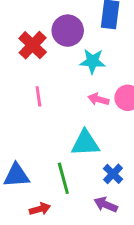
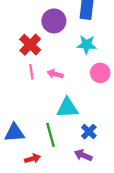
red cross: (33, 45) -> (30, 45), moved
cyan star: (93, 61) -> (87, 45), moved
pink arrow: (98, 99) -> (55, 74), moved

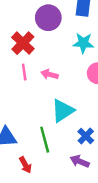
cyan triangle: (67, 108) -> (63, 111), turned -30
red arrow: (32, 159) -> (25, 165), turned 77

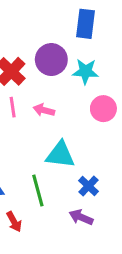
purple circle: (48, 18) -> (51, 60), moved
cyan triangle: (63, 111) -> (60, 155), turned 40

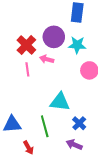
pink arrow: (44, 110) -> (47, 59), moved

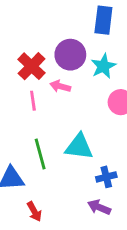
cyan star: (77, 45) -> (103, 66), turned -30
blue cross: (79, 123) -> (106, 177), turned 32
green line: (45, 126) -> (40, 154), moved

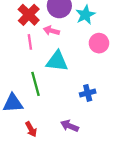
cyan triangle: (79, 147) -> (57, 61), moved
blue cross: (106, 177) -> (88, 93), moved
purple arrow: (99, 207) -> (70, 126), moved

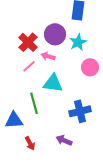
pink line: (30, 42) -> (29, 66), turned 56
blue cross: (88, 93) -> (80, 111), size x1.5

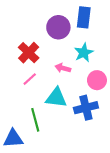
purple circle: (55, 34) -> (58, 27), moved
pink arrow: (48, 56) -> (63, 68), moved
blue cross: (80, 111) -> (86, 108), moved

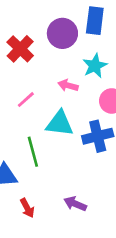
red cross: (29, 53) -> (20, 49), moved

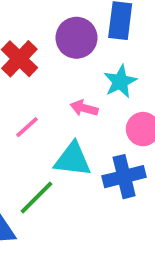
green line: (33, 152) -> (37, 198), turned 60

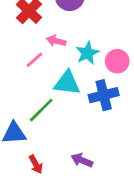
cyan star: (120, 82) -> (87, 53), moved
pink arrow: (84, 108) -> (56, 41), moved

